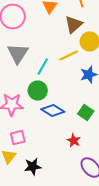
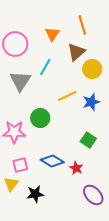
yellow line: (69, 56) -> (67, 96), moved
cyan line: (43, 67) -> (45, 67), moved
blue diamond: (53, 111) -> (52, 161), moved

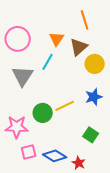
orange triangle: (52, 34) -> (57, 39), moved
yellow line: (67, 96) -> (65, 106), moved
pink square: (20, 165) -> (29, 152), moved

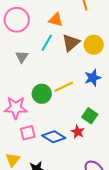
orange triangle: (57, 39) -> (56, 20), turned -49
brown triangle: (79, 47) -> (71, 43), moved
gray triangle: (23, 76) -> (22, 57), size x0.6
red star: (79, 163) -> (78, 132), moved

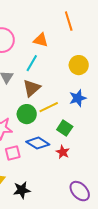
brown triangle: (71, 43) -> (32, 88), moved
green square: (90, 116) -> (65, 128), moved
blue diamond: (54, 137) -> (38, 143), moved

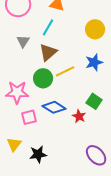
green square: (65, 128) -> (94, 101), moved

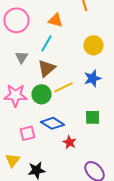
pink star: (17, 92) -> (16, 95), moved
green square: (94, 101) -> (93, 117), turned -35
red star: (79, 116) -> (70, 142), moved

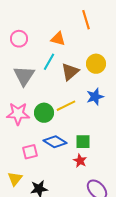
pink circle: (17, 20) -> (19, 39), size x0.7
gray triangle: (22, 57) -> (24, 76), size x1.6
brown triangle: (47, 68) -> (70, 72), moved
green square: (93, 117) -> (83, 142), moved
red star: (70, 142) -> (80, 161), moved

